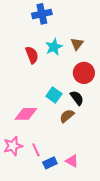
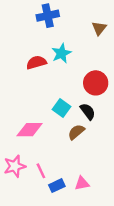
brown triangle: (77, 44) -> (99, 28), moved
red semicircle: (32, 55) -> (36, 62), turned -84
pink triangle: (72, 161) -> (82, 183), turned -40

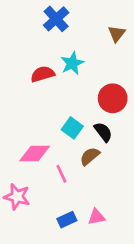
blue cross: (48, 16) -> (56, 19), turned -30
pink star: (15, 166) -> (17, 197), turned 30
pink line: (41, 171) -> (61, 174), moved

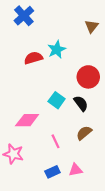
blue cross: (56, 19) -> (24, 16), moved
brown semicircle: (90, 156) -> (84, 133), moved
pink line: (61, 174) -> (56, 141), moved

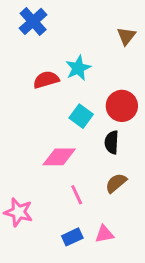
cyan square: (57, 100) -> (81, 116), moved
black semicircle: (81, 103) -> (112, 142), turned -140
pink diamond: (27, 120) -> (59, 157), moved

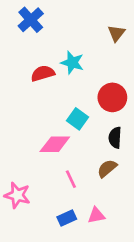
cyan star: (78, 68) -> (72, 63), turned -30
cyan square: (81, 116) -> (78, 119), moved
black semicircle: (112, 142) -> (115, 138), moved

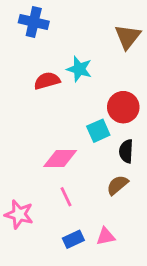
blue cross: (31, 20) -> (34, 22), turned -35
brown triangle: (116, 33) -> (128, 37), size x1.4
cyan square: (78, 119) -> (98, 131), moved, turned 30
pink line: (71, 179) -> (66, 197), moved

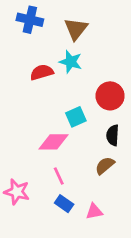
brown triangle: (128, 37) -> (76, 29), moved
cyan square: (98, 131) -> (76, 117), moved
blue rectangle: (73, 239) -> (64, 204), moved, turned 60

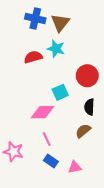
blue cross: (30, 20) -> (35, 19), moved

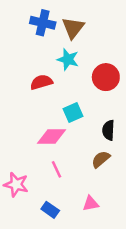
red semicircle: (33, 57) -> (41, 82), moved
red circle: (87, 76) -> (106, 77), moved
blue rectangle: (51, 161) -> (50, 210), moved

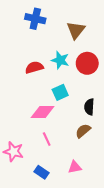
brown triangle: (73, 28) -> (76, 30), moved
cyan star: (68, 59) -> (60, 60), moved

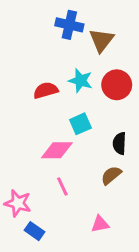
blue cross: (35, 19) -> (69, 25), moved
blue rectangle: (42, 172) -> (35, 231), moved

